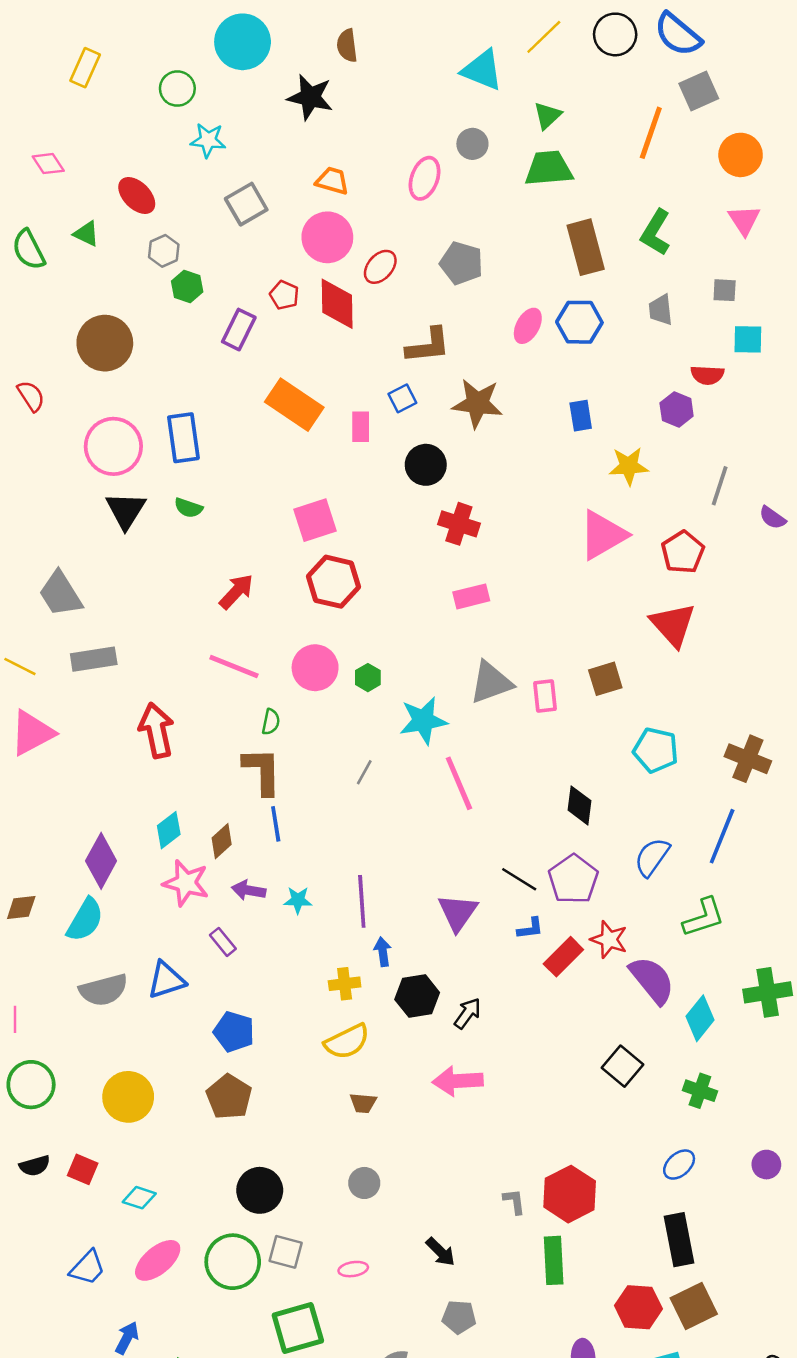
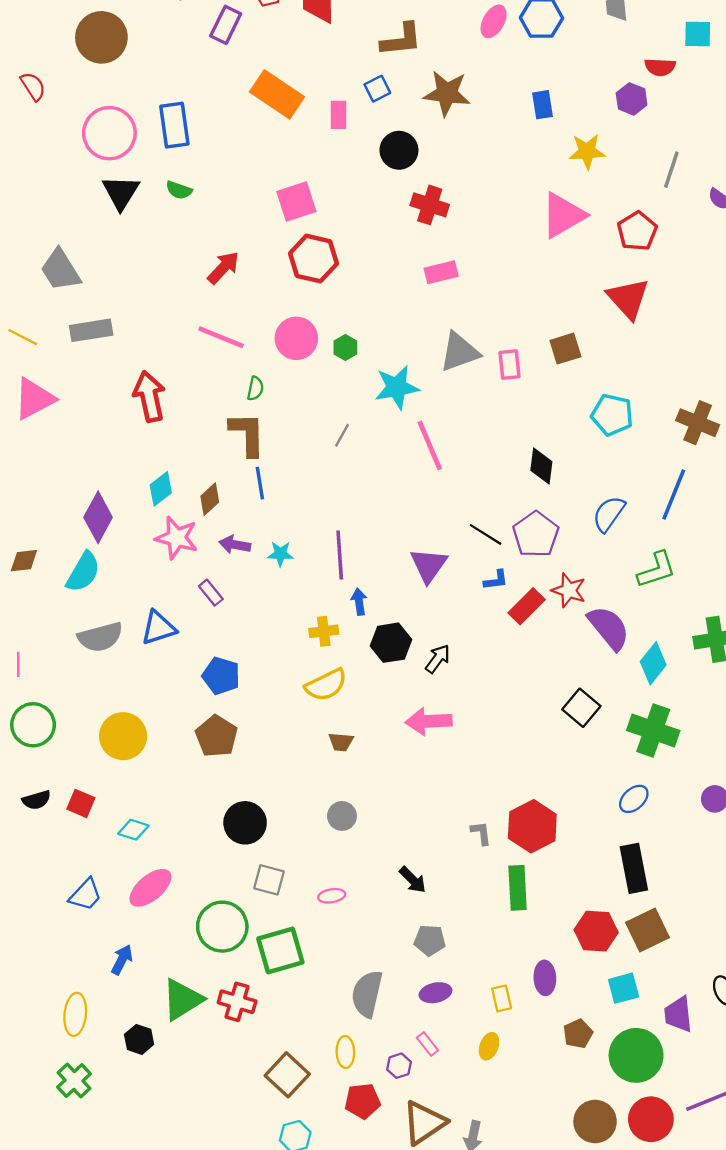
green cross: (700, 1091) -> (653, 730), size x1.6
green circle: (233, 1262) -> (222, 927), moved

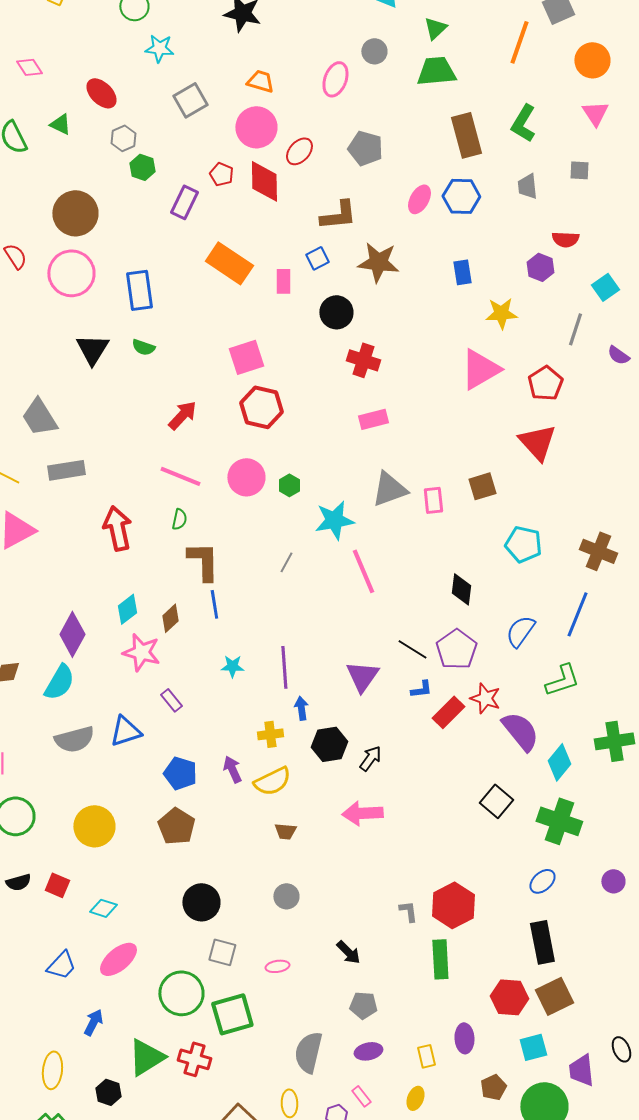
cyan square: (698, 34) -> (605, 287), moved, turned -36
pink circle: (109, 133) -> (71, 273), moved
green semicircle: (255, 388) -> (179, 519), moved
purple arrow: (235, 545) -> (232, 769), moved, turned 56

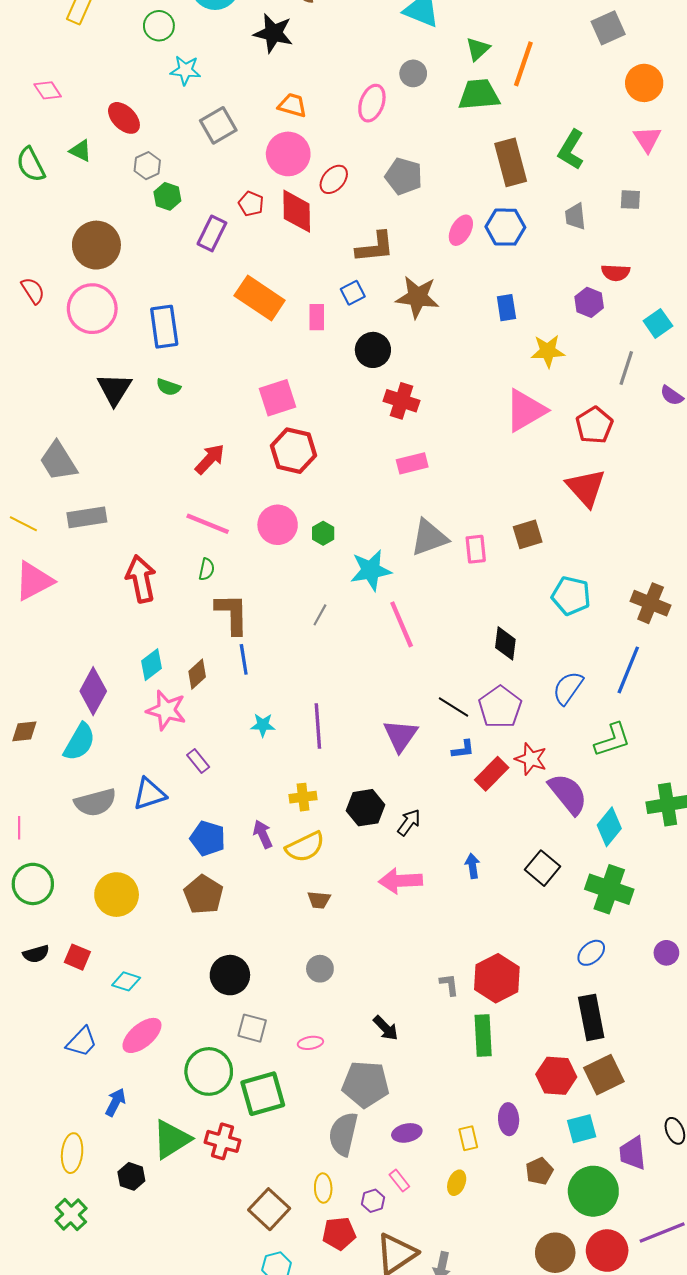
orange line: (519, 42) -> (523, 64), moved
blue arrow: (301, 708) -> (473, 866), moved
gray pentagon: (363, 1005) -> (366, 1084), moved, size x1.6

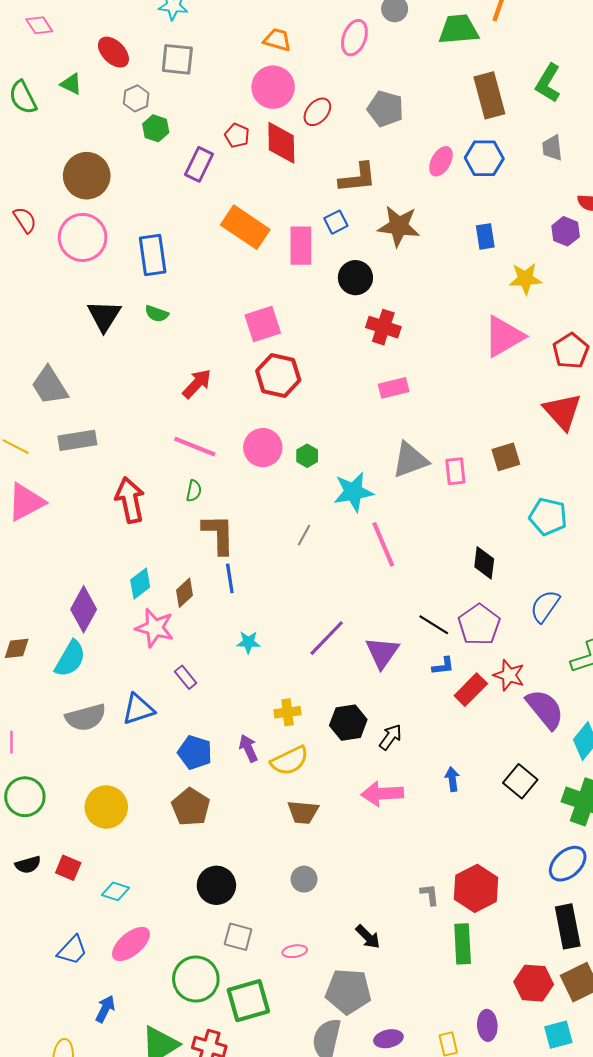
gray square: (218, 125) -> (177, 59), moved, turned 36
pink rectangle: (317, 317) -> (301, 246), size x1.5
purple line: (318, 726) -> (327, 638), moved, turned 48
brown trapezoid: (319, 900) -> (303, 812), size x1.4
blue ellipse: (591, 953) -> (568, 864), size x1.4

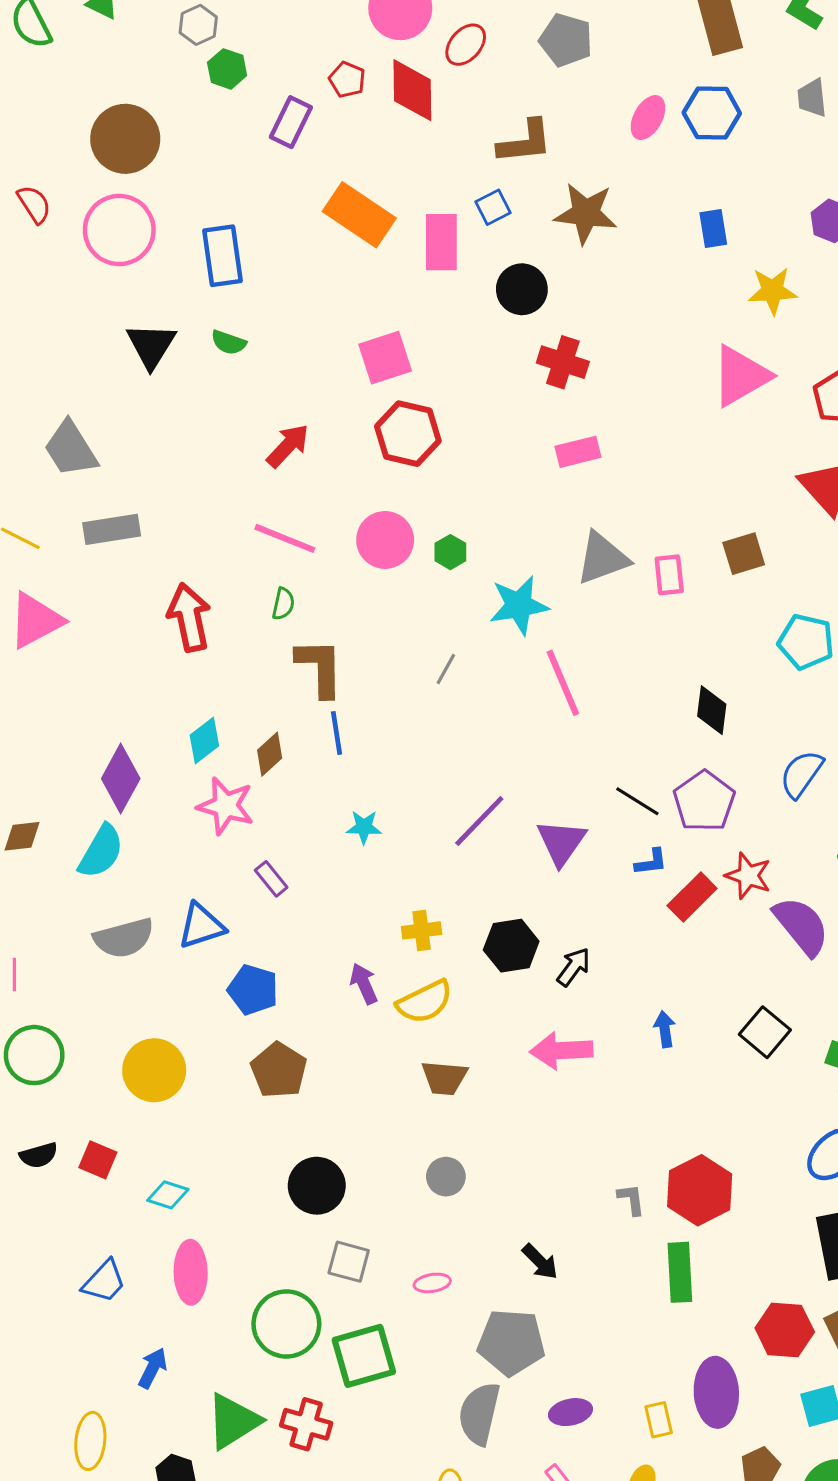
blue pentagon: (195, 752) -> (253, 990), moved
pink ellipse: (131, 944) -> (191, 1272), turned -51
purple ellipse: (487, 1025) -> (716, 1392), size x1.5

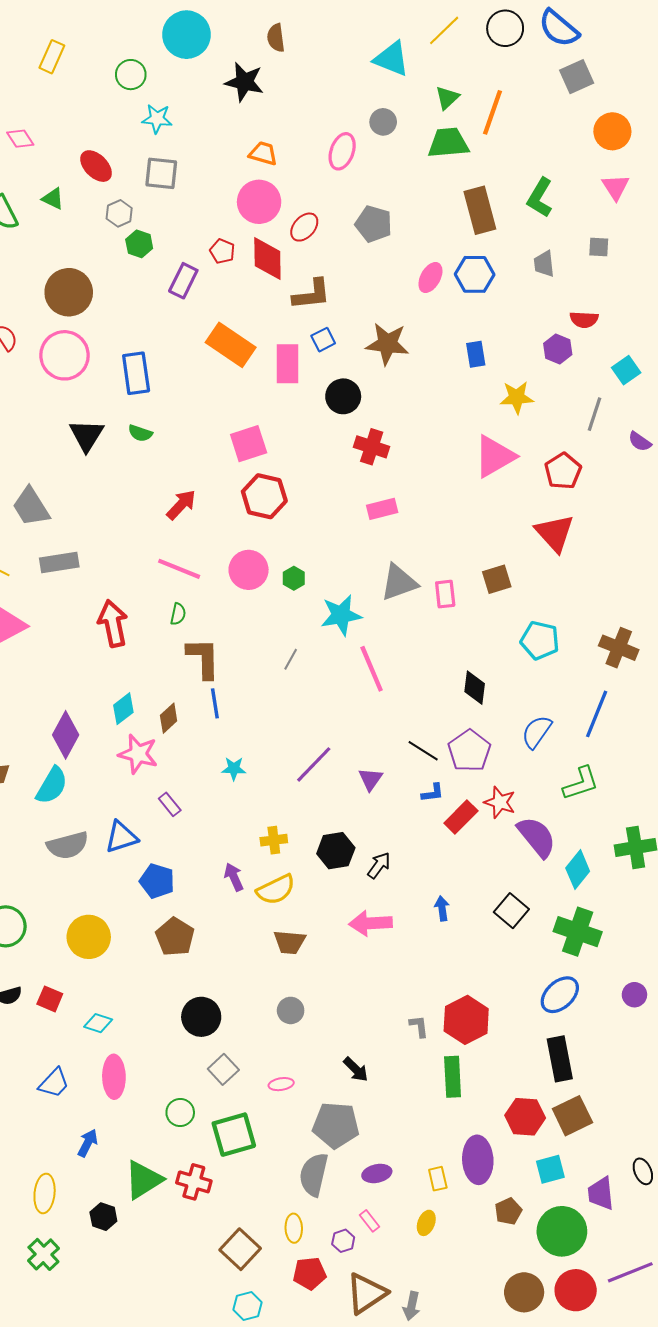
brown L-shape: (525, 142) -> (312, 294), moved
purple triangle: (561, 842) -> (371, 779), size x0.7
gray square: (349, 1262) -> (223, 1069), turned 32
green circle: (286, 1324) -> (180, 1112), size x0.6

